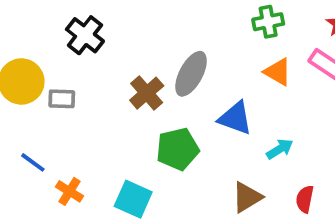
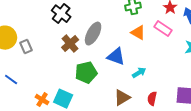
black cross: (85, 35) -> (61, 14), moved
gray rectangle: (62, 99) -> (26, 47), turned 64
orange cross: (70, 191) -> (42, 100), moved

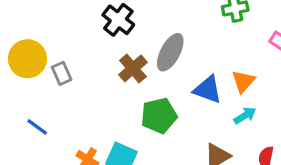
orange triangle: (138, 33) -> (243, 81), moved, turned 42

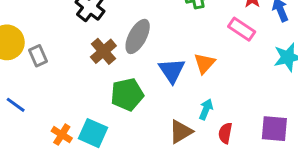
blue triangle: (208, 90) -> (172, 71), turned 36
cyan arrow: (245, 116) -> (206, 109), moved, turned -36

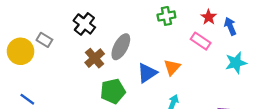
gray rectangle: (38, 56) -> (44, 40), moved, turned -35
blue triangle: (172, 71) -> (147, 73), turned 30

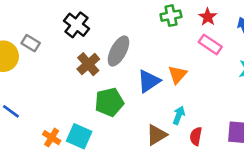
red star: (209, 17) -> (208, 17), moved

